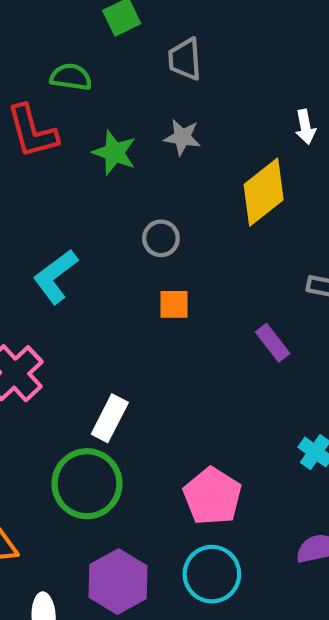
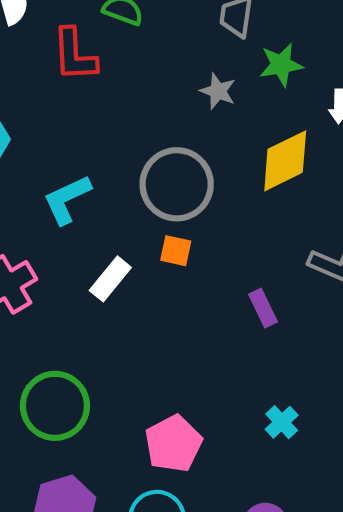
green star: (114, 153) -> (281, 65), moved, turned 30
gray circle: (161, 238) -> (177, 184), size x2.0
white rectangle: (110, 418) -> (110, 279), moved

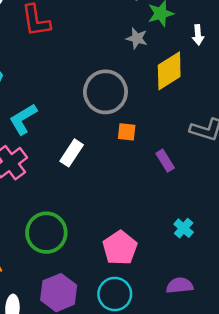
gray star: (218, 91) -> (137, 38), moved
cyan L-shape: (67, 199) -> (23, 119), moved
orange square: (176, 251) -> (127, 132), moved

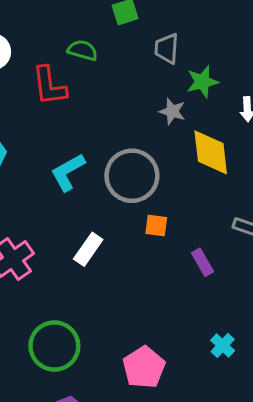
yellow diamond: (169, 71) -> (211, 152), turned -66
cyan L-shape: (23, 119) -> (68, 172), moved

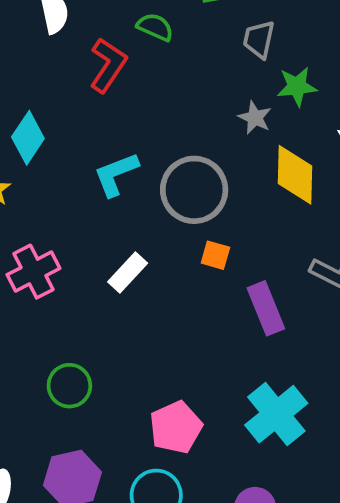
red L-shape: (49, 86) -> (108, 65), turned -147
purple rectangle: (202, 262) -> (266, 308), size x1.5
cyan cross: (223, 345) -> (276, 414), size x2.0
green circle: (54, 346) -> (69, 386), size x0.7

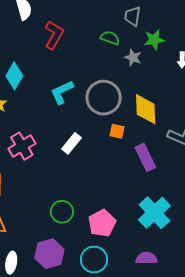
green semicircle: (155, 27) -> (110, 38), moved
yellow diamond: (295, 175) -> (146, 109), moved
green circle: (69, 386) -> (62, 212), moved

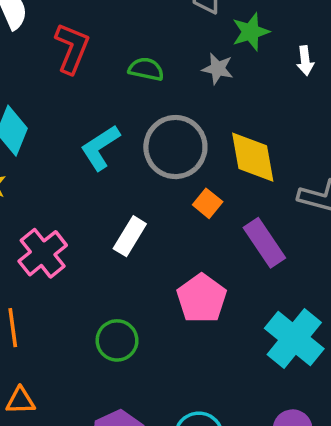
green semicircle: (110, 38) -> (146, 69), moved
orange square: (117, 131) -> (208, 203), turned 35
green circle: (62, 212) -> (117, 340), moved
pink pentagon: (102, 223) -> (202, 298), moved

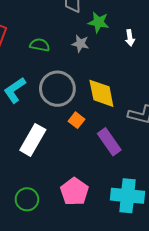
green star: (251, 32) -> (98, 22), turned 30
white rectangle: (130, 236) -> (33, 140), size x1.4
pink pentagon: (202, 298) -> (74, 192), moved
cyan cross: (294, 338) -> (128, 196), turned -32

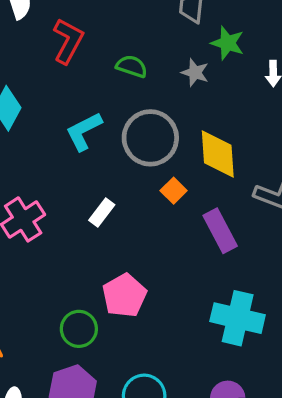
white rectangle: (33, 140) -> (102, 212), size x0.6
pink pentagon: (74, 192) -> (124, 296), moved
green circle: (27, 199) -> (79, 329), moved

